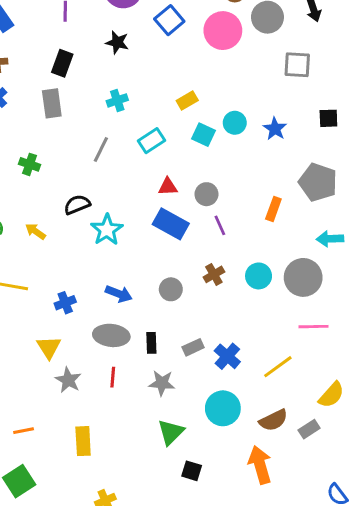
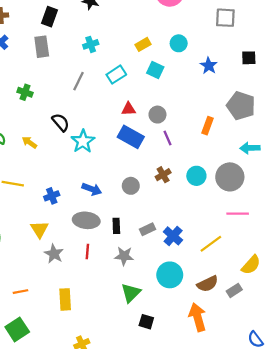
cyan circle: (235, 123) -> (179, 43), moved
black semicircle: (77, 205) -> (61, 122), turned 72

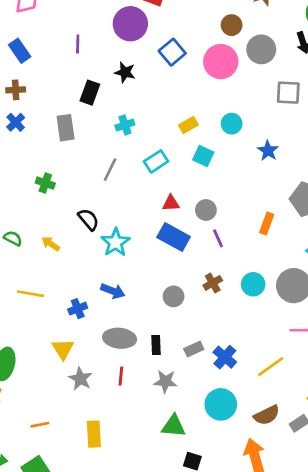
black rectangle: (49, 17) -> (90, 93), moved
blue arrow: (92, 189) -> (113, 291), moved
green triangle: (131, 293) -> (174, 426), turned 50

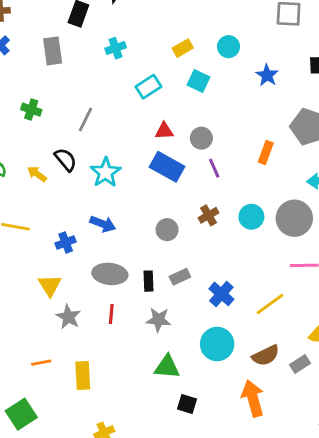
gray line: (110, 170) -> (86, 120), moved
black semicircle: (88, 219) -> (66, 160), moved
gray rectangle: (194, 349) -> (180, 277), moved
orange line: (40, 425) -> (41, 363), moved

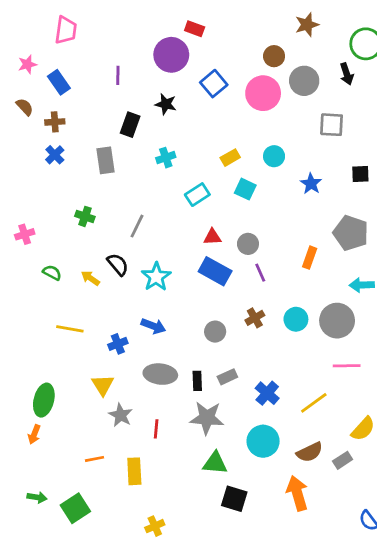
red line: (111, 314) -> (156, 429), moved
gray star: (158, 320) -> (207, 418), size x1.4
black square: (187, 404) -> (234, 499), size x1.4

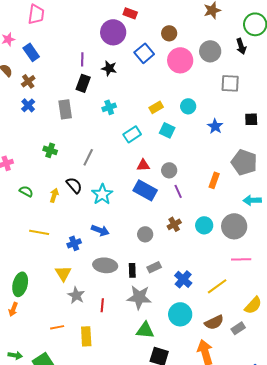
brown circle: (274, 56) -> (169, 33), moved
purple line: (118, 75) -> (82, 59), moved
brown cross: (55, 122) -> (28, 81), turned -32
yellow arrow: (90, 278) -> (54, 195), turned 72

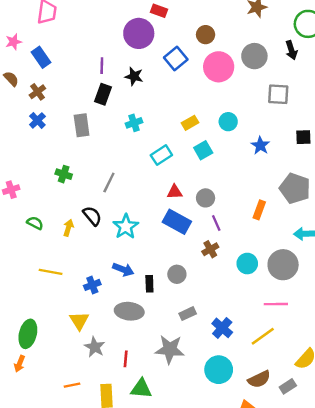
cyan square: (167, 130) -> (203, 150), turned 35
brown cross: (174, 224) -> (210, 249), moved
pink line: (241, 259) -> (276, 304), moved
black rectangle: (132, 270) -> (149, 284), moved
green triangle: (145, 330) -> (141, 389), moved

